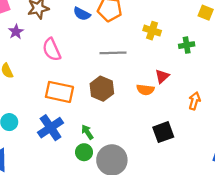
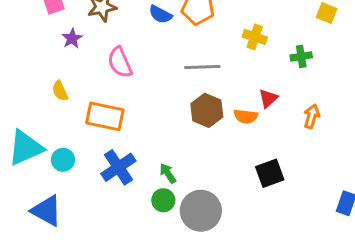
brown hexagon: (102, 89) -> (207, 110), moved
orange rectangle: (59, 92) -> (105, 116), moved
orange arrow: (194, 101) -> (312, 116), moved

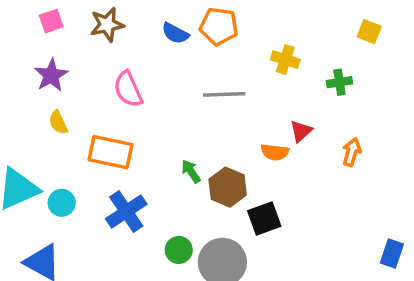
purple star: (72, 38) -> (51, 75), moved, size x1.4
brown hexagon: (207, 110) -> (228, 187), moved
green arrow: (168, 173) -> (191, 171), moved
black square: (270, 173) -> (264, 219), moved

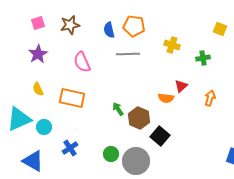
blue semicircle: (175, 33) -> (109, 30), turned 49
gray line: (224, 94) -> (128, 54), moved
yellow semicircle: (58, 122) -> (38, 89), moved
blue cross: (126, 212) -> (70, 148), moved, size x0.7
black square: (264, 219) -> (160, 136), turned -30

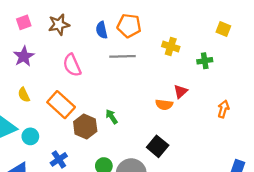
orange rectangle: (72, 98) -> (61, 105), turned 30
orange arrow: (210, 98) -> (223, 109), moved
brown hexagon: (139, 118) -> (85, 127), moved

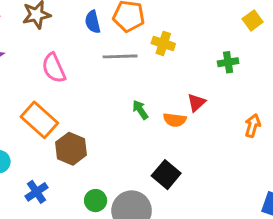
yellow square: (223, 29) -> (253, 20), turned 32
yellow cross: (171, 47) -> (163, 43), moved
green arrow: (111, 117) -> (140, 110), moved

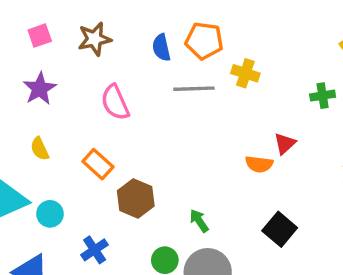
green arrow: (140, 110) -> (199, 221), moved
orange rectangle: (39, 120) -> (98, 164), size x0.7
black square: (166, 175) -> (280, 229), moved

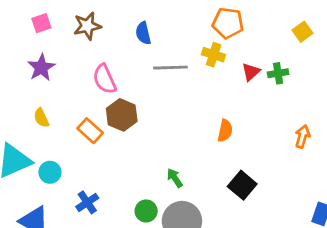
orange pentagon: (204, 41) -> (228, 23), moved
red triangle: (285, 144) -> (251, 72), moved
orange semicircle: (259, 164) -> (225, 131), turned -85
brown hexagon: (136, 198) -> (122, 115), moved

